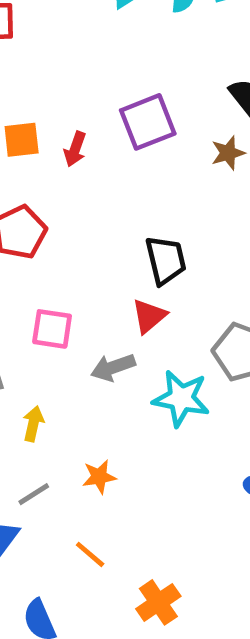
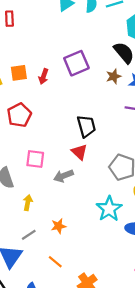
red triangle: (149, 316) -> (79, 152), turned -35
cyan star: (181, 398) -> (109, 209), moved, turned 30

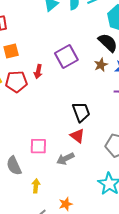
orange square: (19, 73) -> (11, 51), moved
red pentagon: (19, 115) -> (16, 82), moved, turned 30

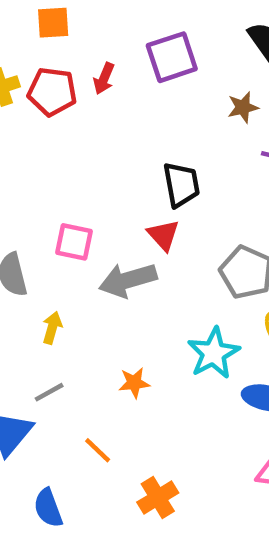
brown star: (101, 65) -> (243, 107), moved
gray arrow: (65, 159) -> (128, 280), size x1.4
orange star: (66, 204) -> (134, 383), moved

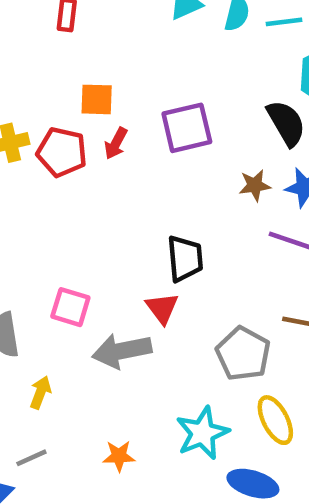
orange square: (53, 23) -> (97, 99), moved

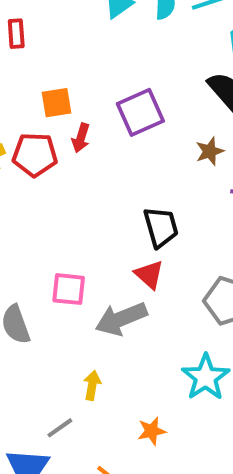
yellow arrow: (40, 392) -> (92, 385), moved
orange star: (119, 456) -> (152, 431), moved

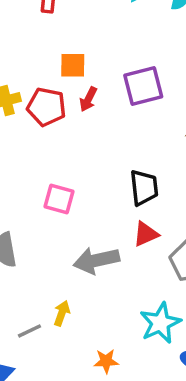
red triangle: (149, 275) -> (146, 234), moved, turned 44
pink square: (69, 289) -> (59, 199), moved
gray line: (60, 428) -> (29, 331), moved

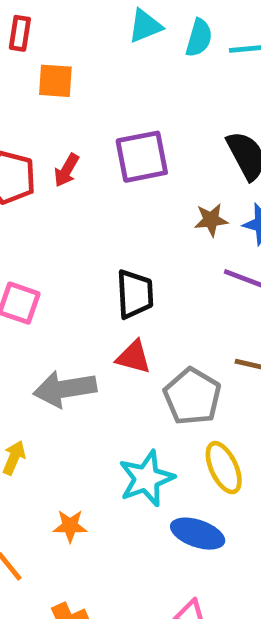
orange square: (73, 65) -> (55, 81), moved
red triangle: (146, 234) -> (134, 357), turned 36

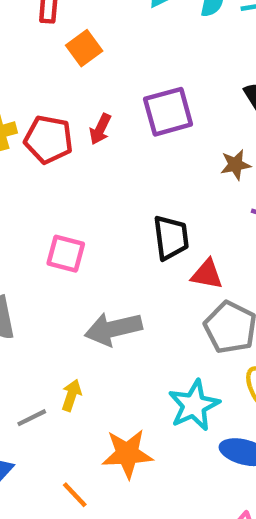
orange square: (55, 81) -> (84, 48), turned -36
red triangle: (134, 357) -> (207, 274), moved
orange star: (70, 526) -> (127, 454), size x1.6

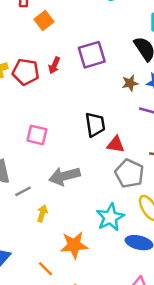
gray line: (32, 418) -> (23, 191), moved

